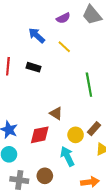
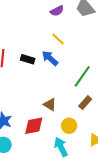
blue arrow: (37, 35) -> (50, 58), moved
green line: (89, 85) -> (82, 76), turned 45
brown rectangle: (94, 129) -> (85, 103), moved

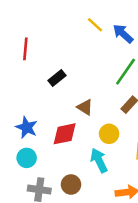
blue arrow: (50, 58) -> (123, 34), moved
black rectangle: (28, 59) -> (57, 78), moved, turned -56

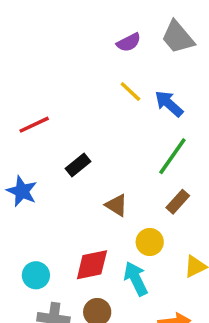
red line: (25, 49) -> (34, 125), turned 60
blue star: (27, 127) -> (22, 191), moved
red diamond: (65, 134) -> (92, 265), moved

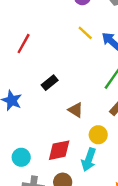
red line: (34, 125) -> (24, 44), moved, turned -36
cyan arrow: (136, 279) -> (89, 160), turned -135

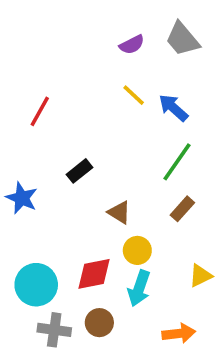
yellow circle: (98, 135) -> (137, 250), moved
cyan circle: (21, 157) -> (36, 285), size x1.5

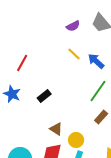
blue star: (22, 198) -> (12, 94), moved
brown triangle: (119, 212) -> (56, 129), moved

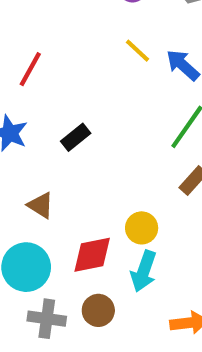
brown triangle: (56, 129) -> (41, 205), moved

